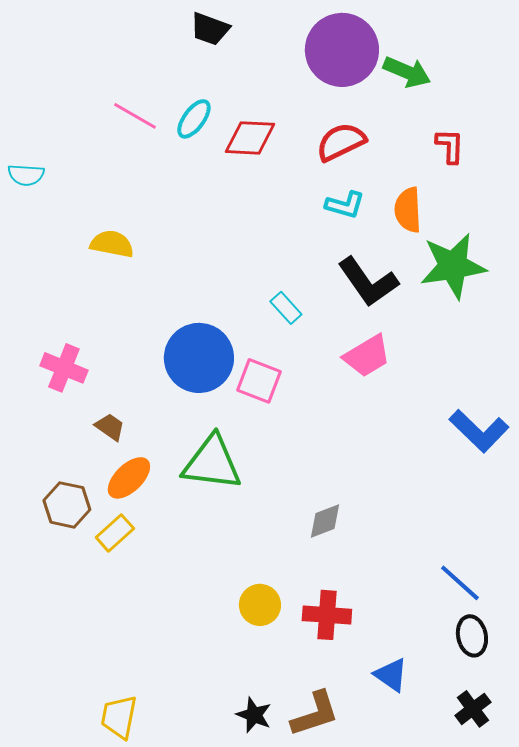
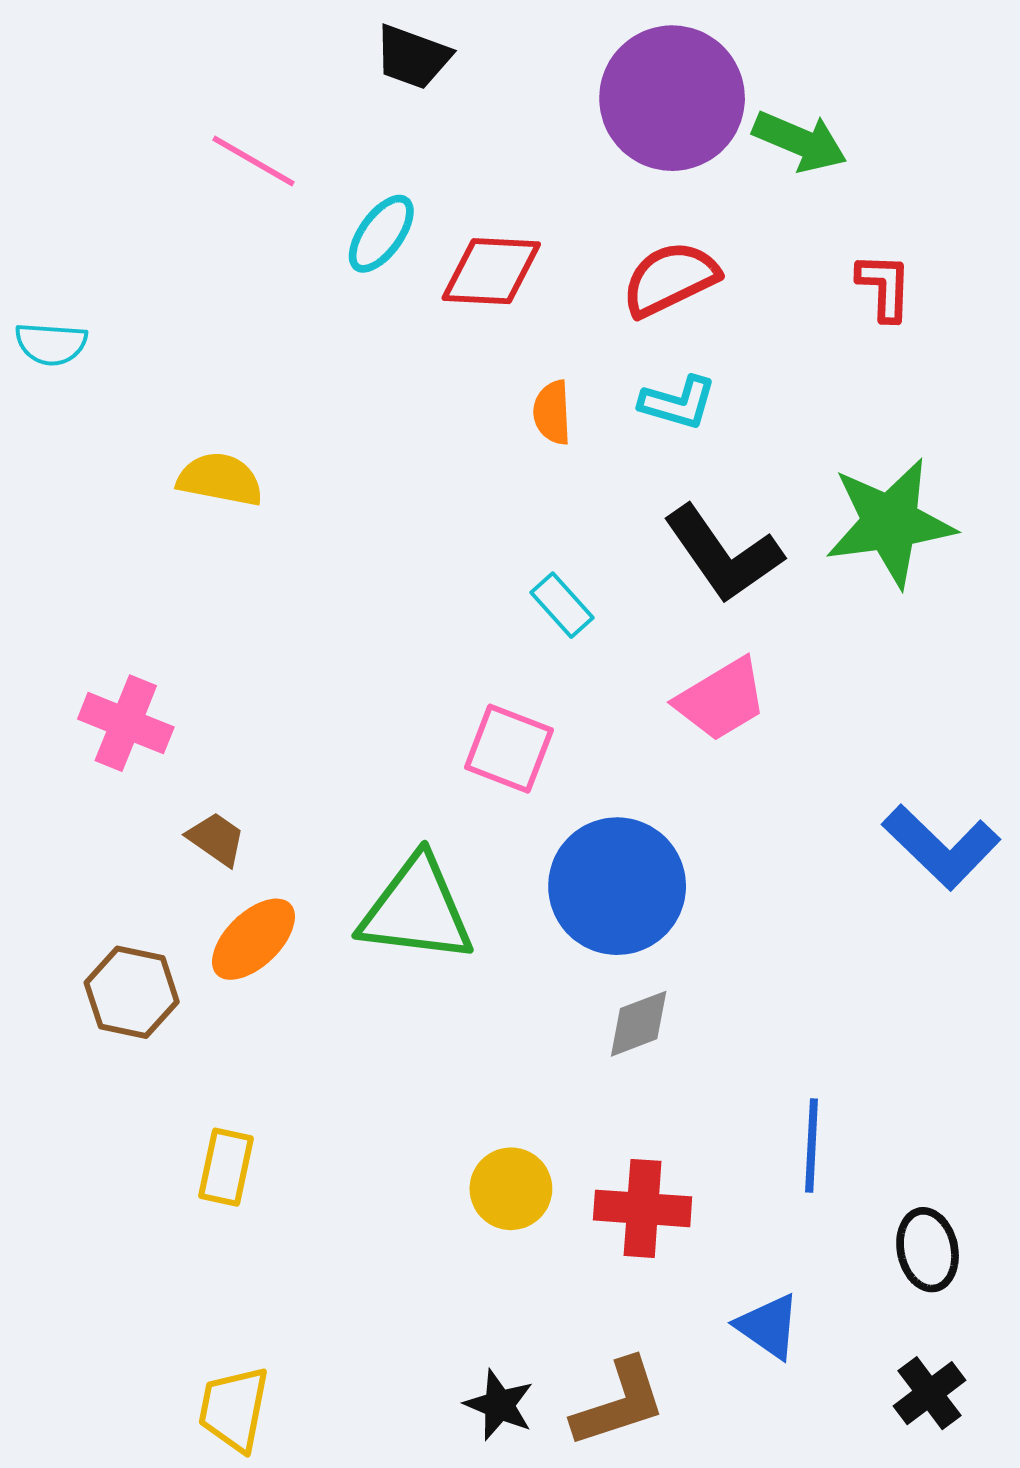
pink line: (135, 116) -> (253, 161), moved
orange semicircle: (408, 210) -> (552, 413), moved, size x0.7
blue circle: (199, 358) -> (617, 886), moved
yellow rectangle: (115, 533) -> (226, 1167), moved, turned -36
blue line: (460, 583) -> (812, 1146), moved, turned 51

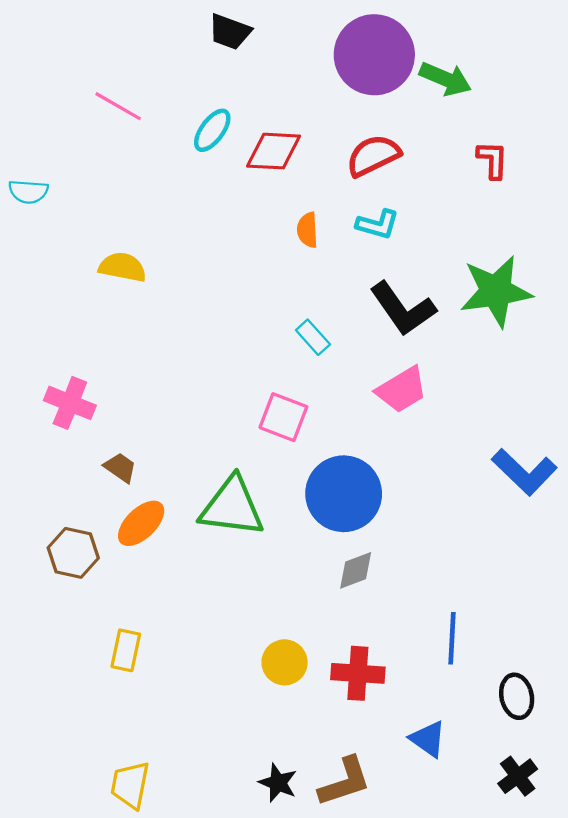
pink line: (253, 161) -> (118, 106), moved

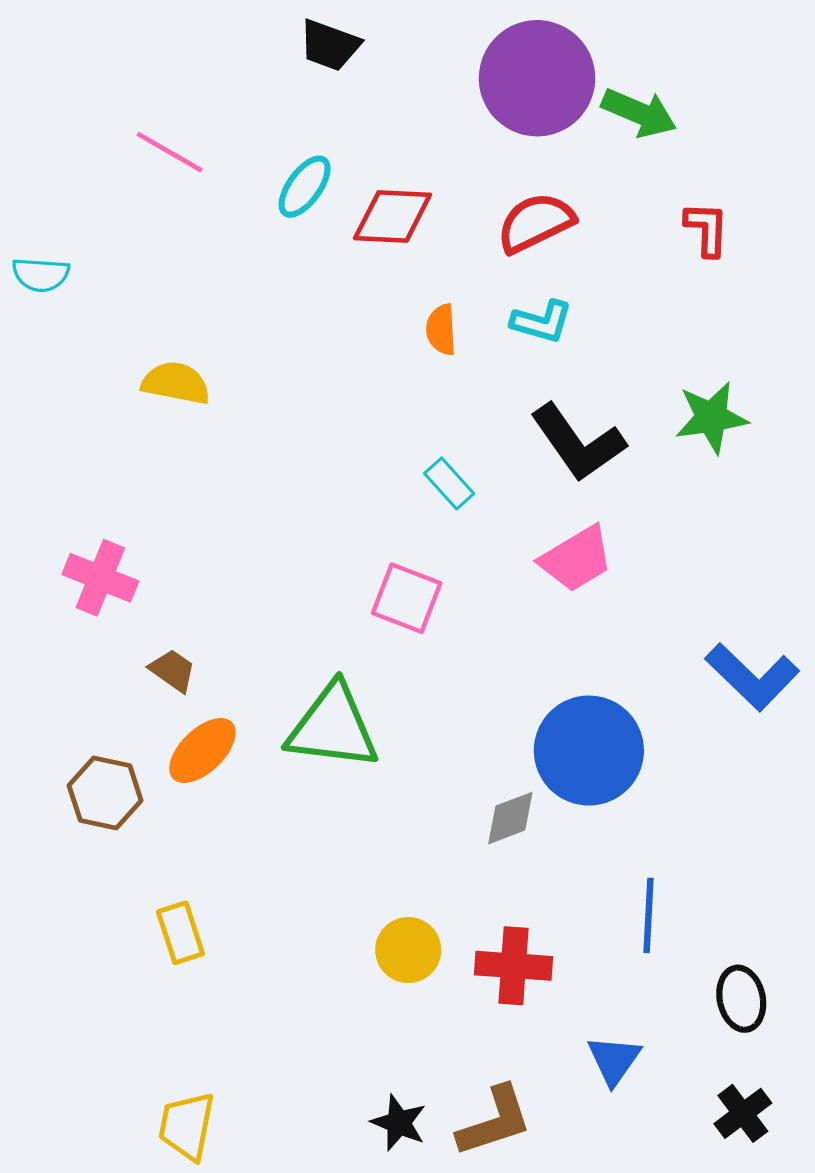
green star: (496, 291) -> (711, 418), size x0.7
blue circle: (344, 494) -> (589, 751), moved
yellow rectangle: (126, 650) -> (180, 933), turned -30
blue triangle: (428, 739) -> (614, 1060), turned 30

